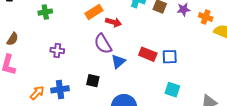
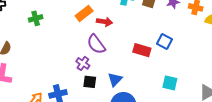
purple cross: (57, 50) -> (83, 63), moved, turned 32
blue square: (170, 57) -> (164, 41), moved, turned 35
blue triangle: (118, 61) -> (115, 79), moved

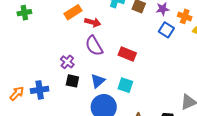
blue square: (164, 41) -> (166, 30), moved
purple semicircle: (96, 44) -> (94, 46), moved
cyan square: (170, 83) -> (125, 85), moved

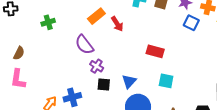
red arrow: (93, 22) -> (117, 24), turned 49
purple semicircle: (94, 46) -> (84, 45), moved
cyan square: (125, 85) -> (166, 81), moved

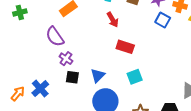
red arrow: (117, 24) -> (113, 20), moved
cyan square: (166, 81) -> (135, 77), turned -35
blue cross: (72, 97) -> (40, 89), turned -30

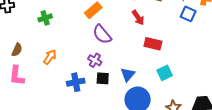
purple semicircle: (55, 37) -> (102, 34), moved
blue cross: (40, 89) -> (76, 82), moved, turned 36
orange arrow: (18, 94) -> (50, 57), moved

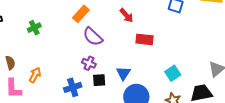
brown semicircle: (17, 50) -> (10, 63), turned -32
orange arrow: (50, 57) -> (35, 75), moved
cyan square: (165, 73) -> (173, 73), moved

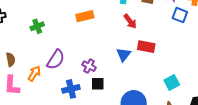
orange rectangle: (81, 14) -> (85, 16), turned 30
purple semicircle: (93, 37) -> (56, 60), moved, turned -105
blue triangle: (123, 73) -> (124, 55), moved

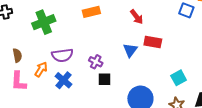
green cross: (37, 26) -> (44, 22), size x1.6
purple semicircle: (56, 60) -> (62, 55), turned 50
blue cross: (71, 89) -> (64, 80), moved, turned -36

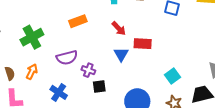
red arrow: (137, 17) -> (119, 28), moved
purple semicircle: (62, 55) -> (67, 58), moved
orange arrow: (41, 69) -> (32, 72), moved

